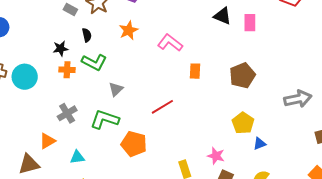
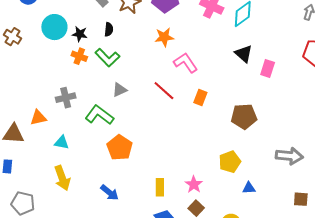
orange star: (129, 30) -> (164, 37), moved
cyan circle: (25, 77) -> (54, 27), moved
red line: (162, 107) -> (164, 91), moved, turned 55
blue triangle: (260, 144) -> (249, 188), moved

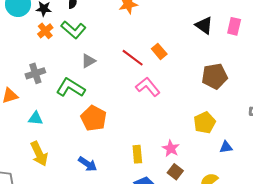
black triangle: (244, 54) -> (204, 25), moved
orange cross: (79, 56) -> (45, 31), turned 35
pink L-shape: (186, 63) -> (148, 87), moved
orange rectangle: (200, 97) -> (159, 51), moved, turned -56

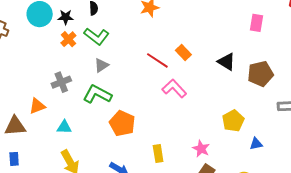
black triangle: (204, 25) -> (226, 62), moved
gray triangle: (88, 61) -> (101, 65), moved
brown pentagon: (215, 76) -> (260, 74), moved
yellow rectangle: (137, 154) -> (158, 153), moved

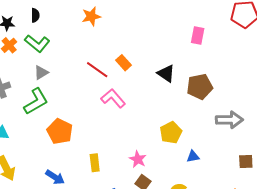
green L-shape: (97, 94) -> (36, 101), turned 120

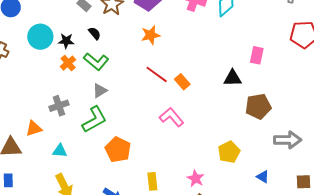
black semicircle: (35, 15) -> (95, 33), turned -40
red line: (97, 70) -> (157, 74), moved
black triangle: (166, 73) -> (233, 78), moved, turned -36
blue triangle: (193, 156) -> (263, 177), moved, turned 40

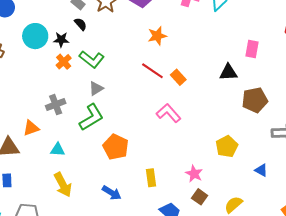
black semicircle: (95, 33) -> (80, 24), moved
orange star: (151, 35) -> (157, 36), moved

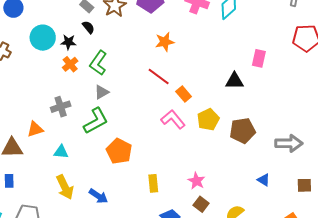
green L-shape: (92, 59) -> (98, 63), turned 85
orange rectangle: (178, 77) -> (184, 94), moved
brown pentagon: (255, 100) -> (243, 131), moved
yellow pentagon: (227, 146) -> (208, 119), moved
blue arrow: (112, 193) -> (98, 196), moved

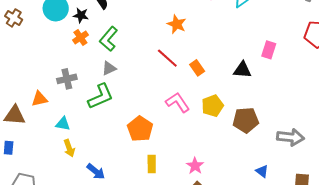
orange star: (165, 42) -> (177, 24), turned 30
orange rectangle: (184, 94) -> (197, 68), moved
orange pentagon: (119, 151) -> (140, 129), moved
yellow arrow: (65, 187) -> (69, 148), moved, size x0.7

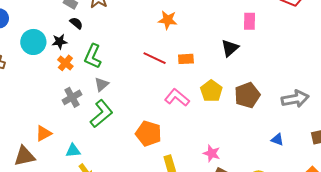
orange star: (177, 24) -> (168, 20), moved
orange rectangle: (197, 68) -> (186, 59), turned -42
black triangle: (242, 70) -> (230, 48), turned -30
gray cross: (67, 79) -> (72, 97), moved

